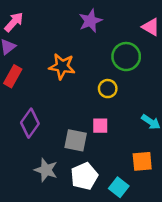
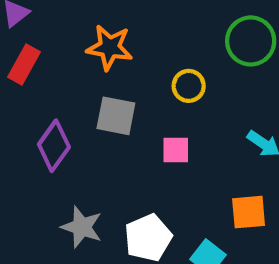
green circle: (126, 57) -> (251, 41), moved
gray square: (76, 140) -> (116, 116), moved

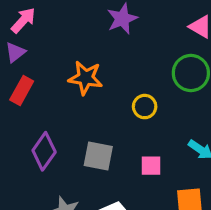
gray square: (116, 116) -> (98, 156), moved
pink square: (176, 150) -> (151, 166), moved

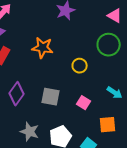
pink square: (151, 166) -> (84, 103), turned 32

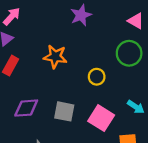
purple diamond: (17, 94) -> (26, 108), turned 50
pink square: (84, 103) -> (101, 118), size x1.6

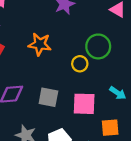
green circle: (129, 53) -> (98, 46), moved
pink square: (101, 118) -> (84, 104), turned -30

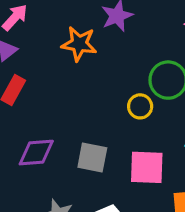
orange star: (40, 44) -> (79, 44), moved

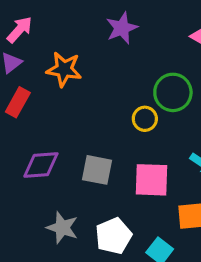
orange star: (79, 44) -> (64, 69), moved

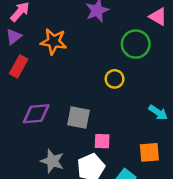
green circle: (173, 92) -> (136, 44), moved
pink square: (151, 180) -> (102, 141), moved, size x0.6

